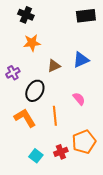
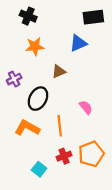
blue triangle: (81, 60) -> (78, 43), moved
orange L-shape: (25, 118) -> (27, 128), turned -30
red cross: (61, 152) -> (64, 156), moved

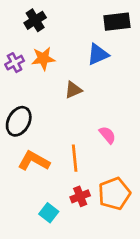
black cross: (28, 16) -> (35, 20), turned 35
purple cross: (14, 79) -> (15, 63), moved
black ellipse: (38, 99) -> (19, 121), moved

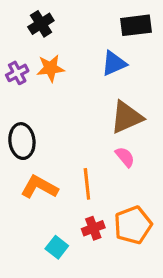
brown triangle: (73, 90) -> (127, 117), moved, size x1.6
black ellipse: (19, 121) -> (22, 141), turned -36

